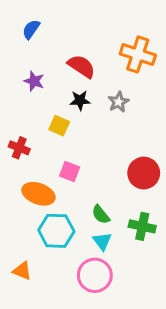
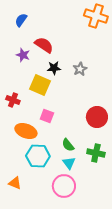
orange cross: (138, 54) -> (96, 16), moved
red semicircle: (81, 66) -> (44, 45), moved
yellow square: (59, 126) -> (40, 85), size x1.5

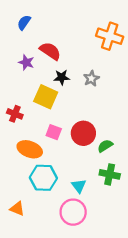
orange cross: (96, 16) -> (110, 36), moved
red circle: (97, 117) -> (83, 133), moved
green semicircle: (68, 145) -> (105, 146), moved, turned 96

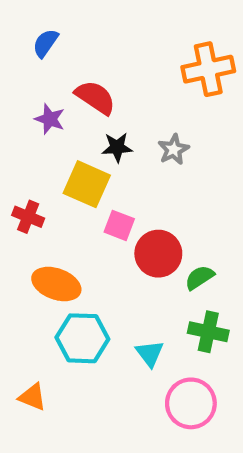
orange cross: (110, 36) -> (208, 69), turned -30
pink square: (54, 132) -> (119, 225), moved
pink circle: (73, 212) -> (191, 403), moved

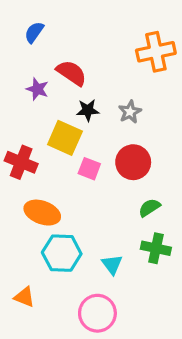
red cross: (28, 217) -> (21, 162), size x1.4
red circle: (158, 254) -> (133, 162), moved
pink circle: (191, 403) -> (97, 313), moved

